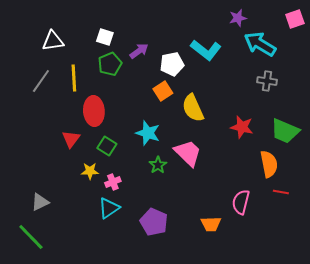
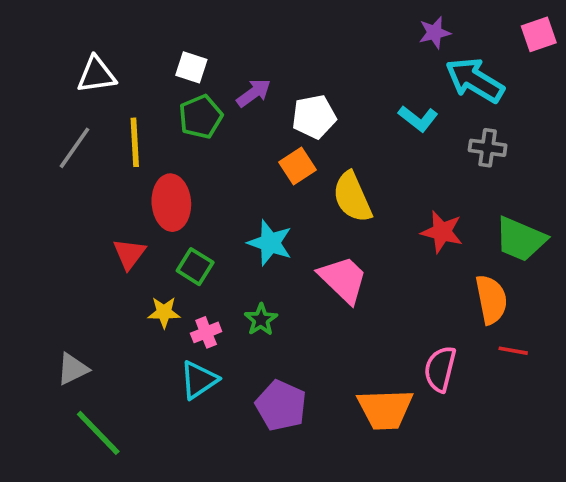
cyan L-shape: (206, 50) -> (418, 119), moved, size x0.7
green star: (158, 165) -> (261, 320), moved
orange trapezoid: (211, 224) -> (385, 409), size x1.5
green line: (31, 237) -> (98, 433), moved

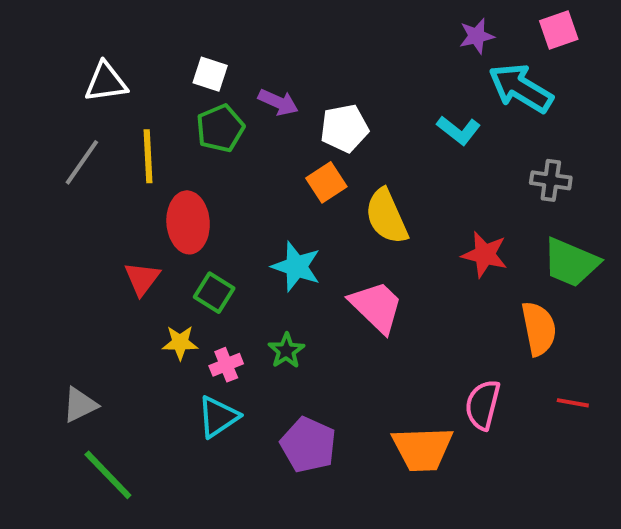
pink square: (539, 34) -> (559, 30), moved
purple arrow: (254, 93) -> (278, 102), turned 60
gray cross: (488, 148) -> (551, 180), moved
red line: (513, 351) -> (573, 403), moved

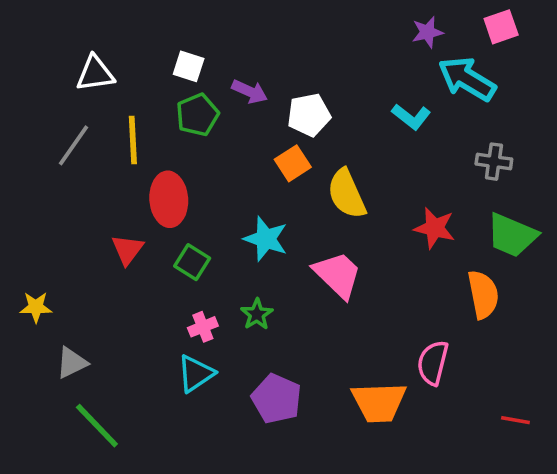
yellow star: (180, 343) -> (36, 307), moved
red line: (573, 403) -> (515, 420), moved

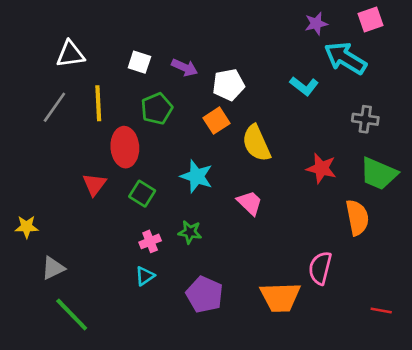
white square: (189, 66) -> (139, 62), moved
green pentagon: (198, 115) -> (157, 109), moved
pink trapezoid: (338, 275) -> (250, 203), size x0.7
green star: (257, 314) -> (190, 232), turned -30
cyan triangle: (196, 374) -> (145, 276), size x0.7

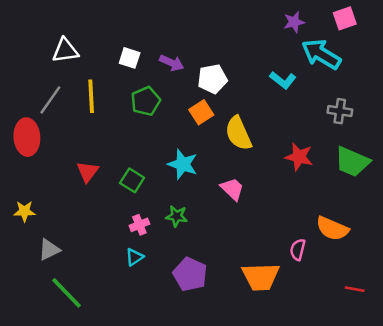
red ellipse: (125, 147) -> (27, 137), moved
orange semicircle: (357, 218) -> (332, 229), moved, turned 124
pink semicircle: (320, 268) -> (298, 250), size x0.7

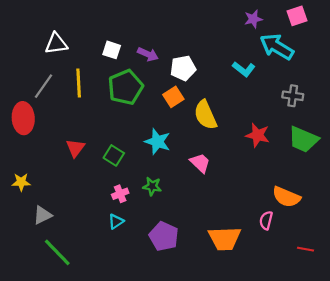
green pentagon: (146, 101) -> (125, 87), size x1.4
pink semicircle: (298, 250) -> (266, 220), moved

